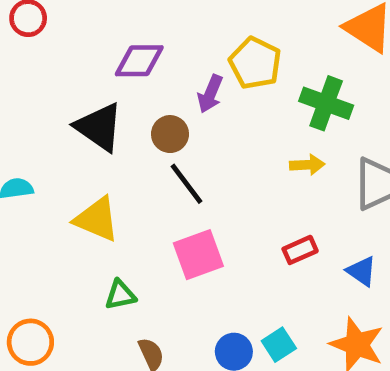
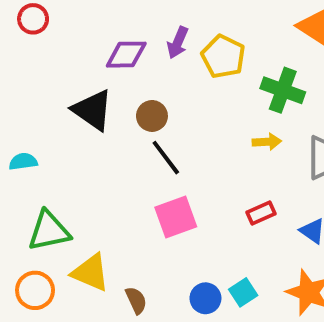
purple arrow: (210, 94) -> (178, 43), moved
yellow triangle: (97, 219) -> (91, 273), moved
green triangle: (120, 295) -> (49, 231), moved, size x1.6

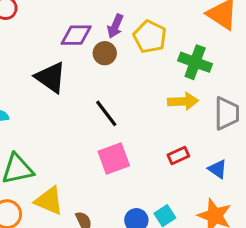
brown circle: (152, 116) -> (105, 53), moved
yellow arrow: (267, 142) -> (183, 101), size x1.4

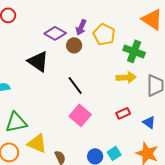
purple diamond: (76, 35) -> (55, 33), turned 30
pink square: (114, 159) -> (80, 115), turned -30

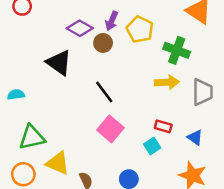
red rectangle: (123, 113) -> (163, 126), turned 40
cyan square: (114, 153) -> (152, 146), moved

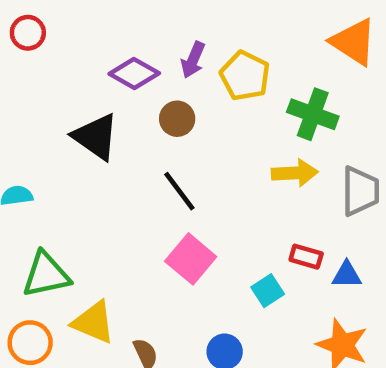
brown circle: (103, 43) -> (177, 119), moved
red rectangle: (163, 126) -> (306, 257), moved
blue triangle: (195, 137) -> (347, 275), turned -35

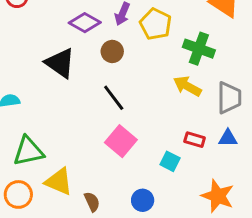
yellow arrow: (295, 173) -> (187, 86), turned -148
blue triangle: (347, 275) -> (228, 138), moved
cyan square: (268, 291) -> (170, 161), turned -30

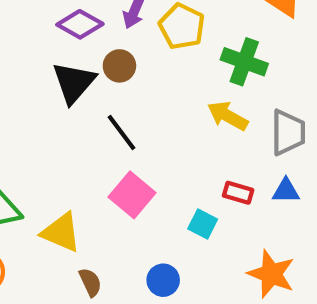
black triangle: (60, 63) -> (74, 83), moved, turned 36
yellow triangle: (59, 181) -> (61, 232), moved

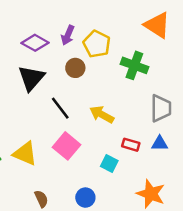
brown circle: (119, 66) -> (75, 68), moved
yellow arrow: (228, 116) -> (102, 114), moved
yellow triangle: (61, 232) -> (25, 153), moved

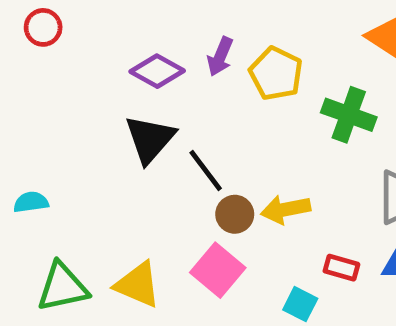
brown circle: (75, 68) -> (235, 214), moved
black line: (60, 108) -> (206, 171), moved
yellow arrow: (102, 114) -> (286, 209), turned -40

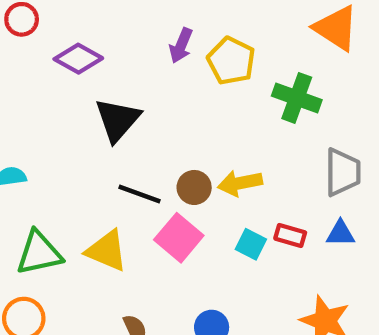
purple diamond: (157, 71) -> (78, 59), moved
black line: (206, 171) -> (139, 194), moved, turned -33
cyan square: (300, 304) -> (251, 244), moved

